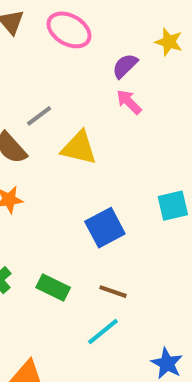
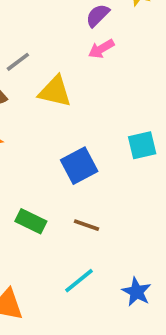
pink arrow: (129, 102) -> (101, 49), turned -75
cyan line: (103, 332) -> (79, 281), moved

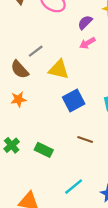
blue square: (79, 166) -> (74, 100), moved
brown line: (86, 225) -> (85, 140), moved

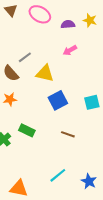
purple semicircle: (85, 22) -> (68, 24), moved, turned 40
green rectangle: (44, 150) -> (27, 130), moved

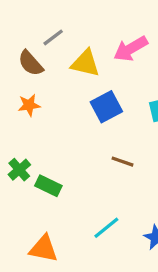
pink arrow: (70, 50) -> (131, 49), moved, size x1.5
green rectangle: (27, 130) -> (48, 186), moved

